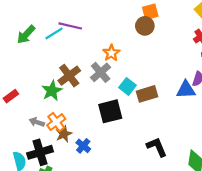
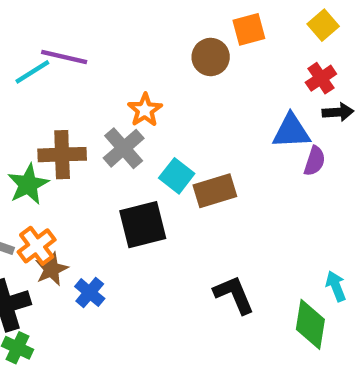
orange square: (150, 12) -> (249, 29), moved
brown cross: (69, 76) -> (62, 155), turned 35
blue triangle: (186, 90) -> (291, 131), moved

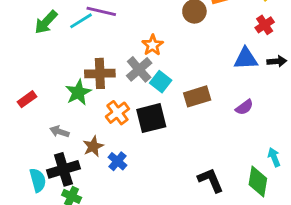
black arrow: (338, 112) -> (277, 61), moved
purple semicircle: (315, 161) -> (244, 107), moved, turned 36
cyan square: (177, 176) -> (161, 82), moved
orange cross: (37, 246) -> (117, 113), moved
black L-shape: (234, 295) -> (211, 180), moved

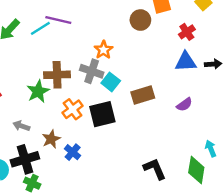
red cross: (265, 25) -> (187, 32), moved
gray cross: (139, 69) -> (92, 71), turned -30

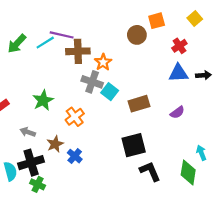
brown cross: (57, 75) -> (78, 51), moved
black square: (102, 114) -> (134, 145), moved

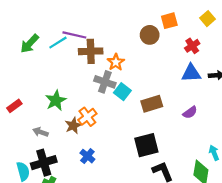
brown star: (55, 144) -> (73, 126), moved

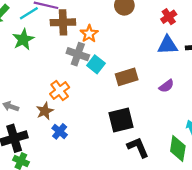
green star: (56, 100) -> (23, 39), moved
brown star: (73, 126) -> (45, 111), moved

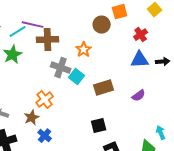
orange star: (89, 34) -> (84, 50), moved
black square: (121, 120) -> (99, 126), size x0.7

